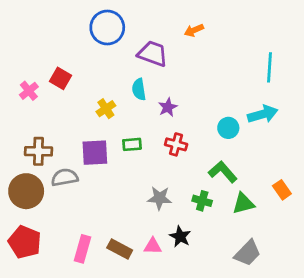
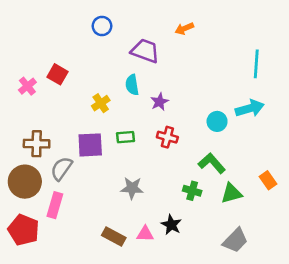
blue circle: (107, 27) -> (102, 26), size x0.6
gray semicircle: (65, 177) -> (61, 169), turned -45
gray star: (160, 198) -> (132, 188), moved
pink rectangle: (83, 249) -> (55, 205), moved

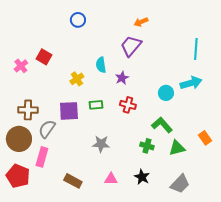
purple trapezoid: (145, 51) -> (131, 46), moved, turned -70
black star: (171, 225) -> (142, 177), moved
brown rectangle: (114, 237) -> (73, 181), moved

